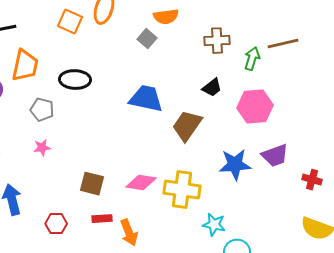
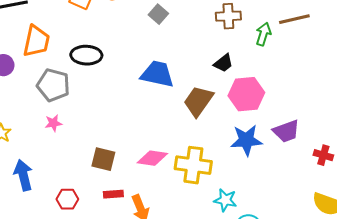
pink hexagon: (255, 107) -> (246, 94), moved
gray pentagon: (42, 110) -> (53, 85), size x1.4

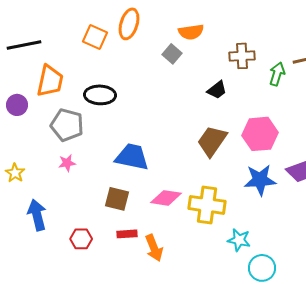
black trapezoid: (223, 63) -> (217, 90), moved
blue trapezoid: (157, 74) -> (132, 157), moved

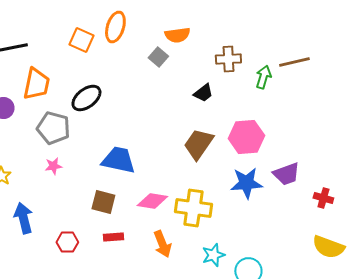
black ellipse: (100, 95) -> (86, 98), turned -40
cyan star: (239, 240) -> (213, 255), moved, turned -30
orange arrow: (154, 248) -> (162, 244), moved

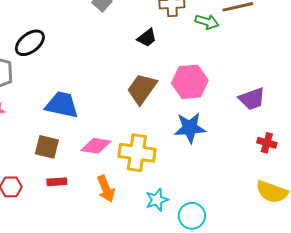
green arrow: (263, 77) -> (207, 22), turned 90
purple trapezoid: (286, 174) -> (252, 99), moved

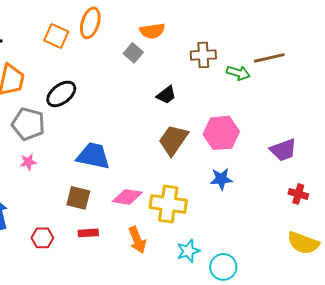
black trapezoid: (147, 38) -> (166, 95), moved
blue star: (190, 128) -> (221, 179), size x0.7

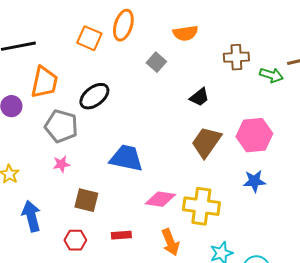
gray square: (133, 53) -> (156, 62), moved
brown square: (78, 198) -> (86, 200), moved

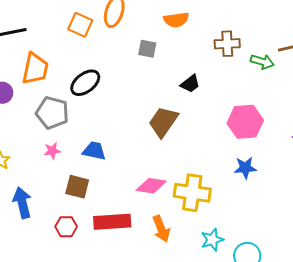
gray square: (156, 62) -> (147, 49), turned -30
brown trapezoid: (206, 142) -> (163, 122), moved
blue trapezoid: (126, 158) -> (94, 151), moved, size x0.7
red rectangle: (121, 235) -> (112, 222), size x1.8

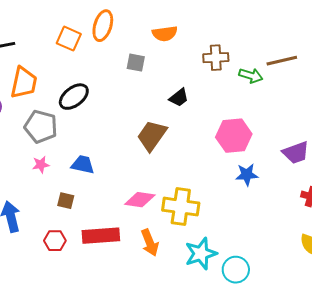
blue star: (245, 168) -> (247, 175), moved
brown square: (77, 187) -> (66, 201), size x0.7
cyan star: (212, 240) -> (201, 254), size x1.4

